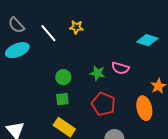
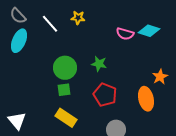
cyan ellipse: (17, 50) -> (19, 41), turned -45
pink semicircle: (120, 68) -> (125, 34), moved
green circle: (63, 77) -> (65, 68), size x1.5

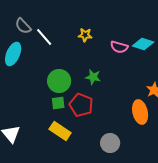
gray semicircle: (18, 16) -> (23, 26), moved
yellow star: (78, 18) -> (85, 35), moved
red pentagon: (105, 95) -> (81, 105), moved

